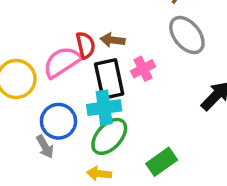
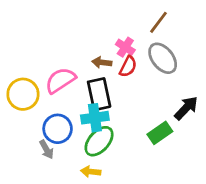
red semicircle: (86, 45) -> (128, 67), moved, turned 40
pink cross: (143, 69) -> (125, 47), moved, turned -30
green rectangle: (162, 162) -> (160, 133), moved

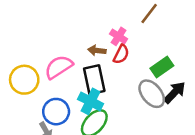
gray ellipse: (163, 58) -> (152, 94), moved
cyan cross: (95, 118) -> (91, 101), turned 35
green rectangle: (160, 133) -> (162, 67), moved

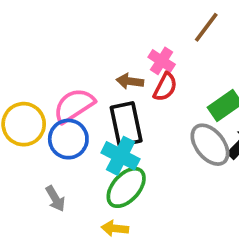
blue circle: (56, 112) -> (68, 139), moved

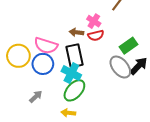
red semicircle: (165, 87) -> (96, 35), turned 49
pink semicircle: (74, 106) -> (46, 46), turned -130
gray arrow: (55, 199) -> (36, 97), turned -104

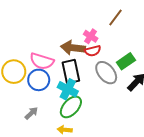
brown arrow: (76, 32) -> (73, 48), size x1.6
gray ellipse: (120, 67) -> (106, 73), moved

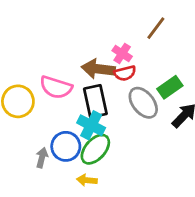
blue circle: (39, 80) -> (66, 146), moved
gray arrow: (31, 113) -> (42, 158), turned -32

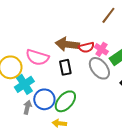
pink cross: (122, 53) -> (101, 49), moved
black rectangle: (95, 101) -> (65, 67), size x0.7
cyan cross: (91, 125) -> (24, 84), moved, turned 30

